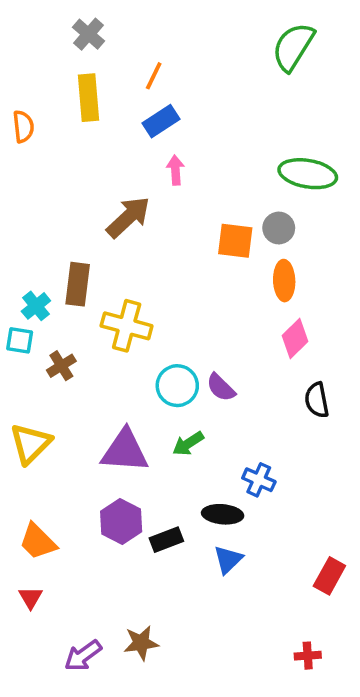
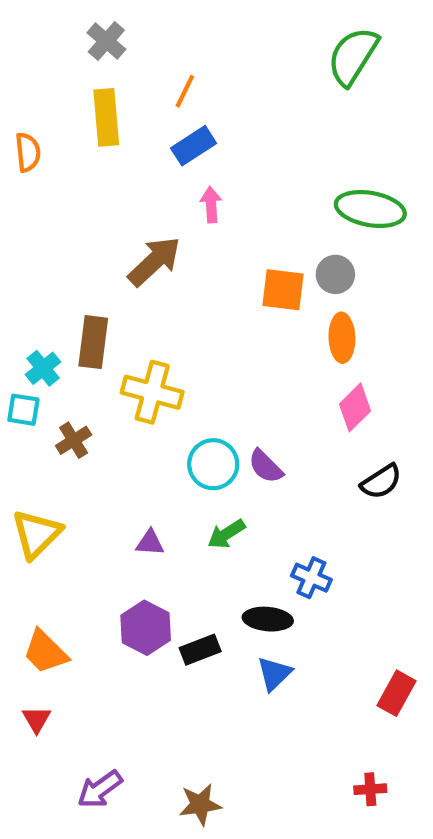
black semicircle: (317, 400) -> (381, 482), turned -112
purple triangle: (125, 451) -> (150, 543), size x0.5
brown star: (141, 643) -> (200, 804), moved

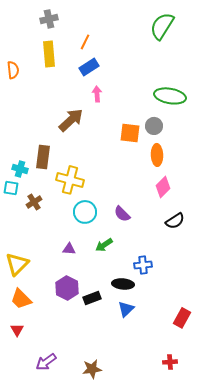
gray cross: (106, 41) -> (49, 19), turned 36
cyan cross: (43, 368) -> (20, 169), turned -35
cyan circle: (213, 464) -> (85, 212), moved
yellow triangle: (37, 534) -> (17, 264), moved
blue cross: (311, 578) -> (143, 265), turned -30

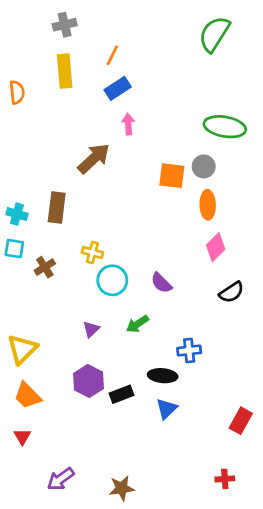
cyan cross: (20, 169) -> (17, 214), moved
yellow cross: (70, 180) -> (92, 253), moved, size x0.6
purple triangle: (69, 249) -> (91, 329), turned -48

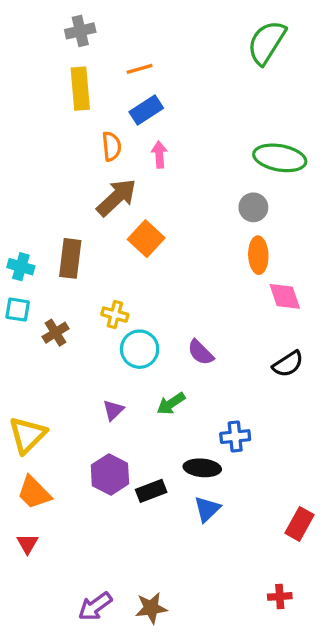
orange line: (112, 55) -> (140, 69), turned 48
orange semicircle: (17, 92) -> (112, 146), moved
orange square: (172, 176) -> (146, 239), moved, turned 36
pink diamond: (216, 247) -> (285, 296), moved, turned -64
purple arrow: (61, 479) -> (95, 606), moved

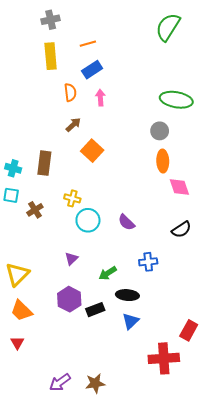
brown arrow: (117, 197) -> (73, 125), size x0.6
green arrow: (171, 404) -> (108, 273), moved
blue cross: (235, 437) -> (148, 262), moved
red cross: (280, 596) -> (164, 358), moved, size x2.0

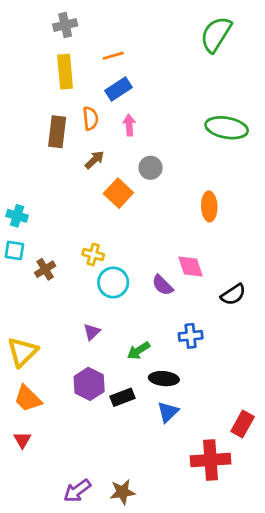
gray circle: (160, 131) -> (151, 168), moved
brown rectangle: (44, 163) -> (57, 132), moved
pink diamond: (179, 187) -> (191, 266), moved

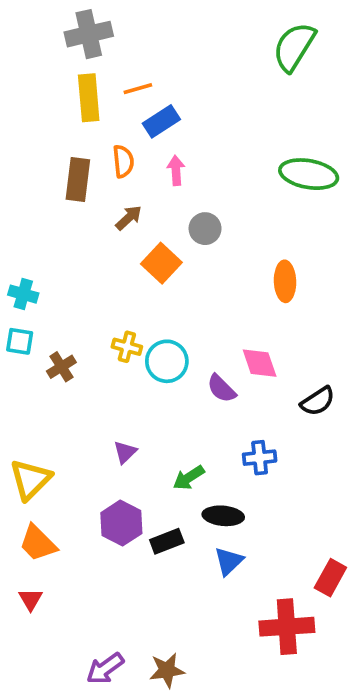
gray cross: (65, 25) -> (89, 34), size x1.4
orange line: (113, 56) -> (138, 89), moved
cyan circle: (113, 283) -> (167, 361), moved

